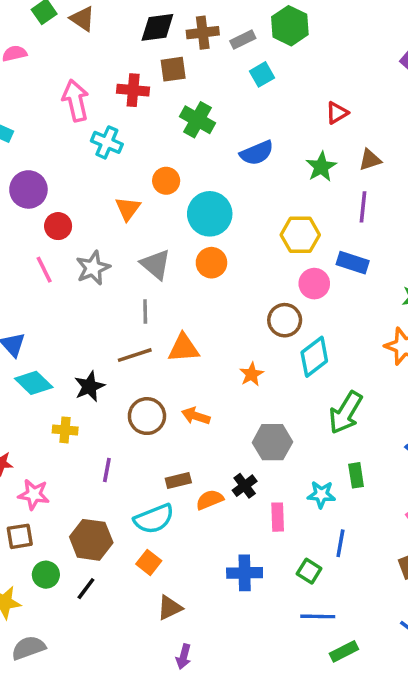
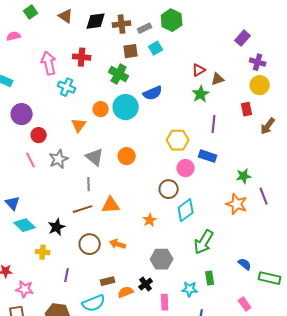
brown triangle: (82, 19) -> (66, 16), moved
brown square: (173, 69) -> (131, 51), moved
brown triangle: (370, 160) -> (218, 79), moved
green star: (321, 167) -> (201, 94), moved
cyan circle: (210, 214) -> (126, 107), moved

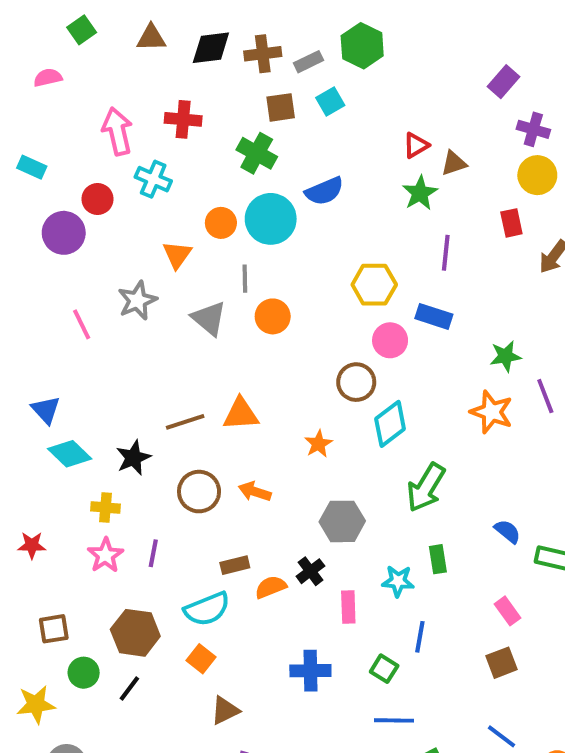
brown triangle: (66, 16) -> (151, 38), turned -35
red circle: (39, 135) -> (98, 199), moved
gray star: (59, 159) -> (137, 300), moved
gray line: (89, 184) -> (245, 279), moved
pink star: (25, 289) -> (105, 555), moved, turned 30

